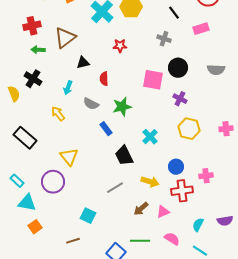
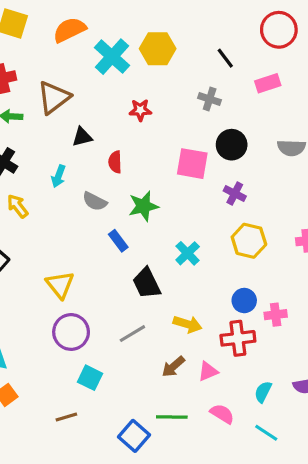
yellow arrow: (58, 114) -> (18, 206), moved
blue circle: (176, 167) -> (244, 301), moved
purple circle: (53, 182) -> (71, 332), moved

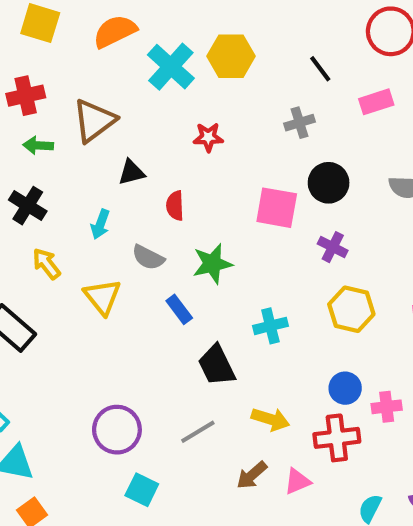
gray cross: (210, 99) -> (299, 123), turned -35
cyan cross: (188, 253) -> (270, 326), turned 30
yellow triangle: (60, 285) -> (102, 297), moved

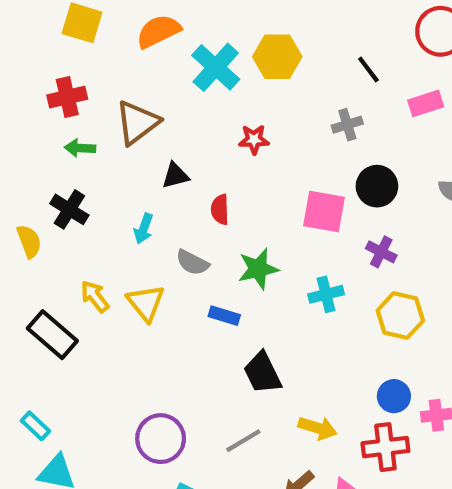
yellow arrow: (46, 264) -> (95, 296), moved
blue rectangle: (179, 309) -> (224, 316), turned -36
cyan cross: (270, 326) -> (326, 294), moved

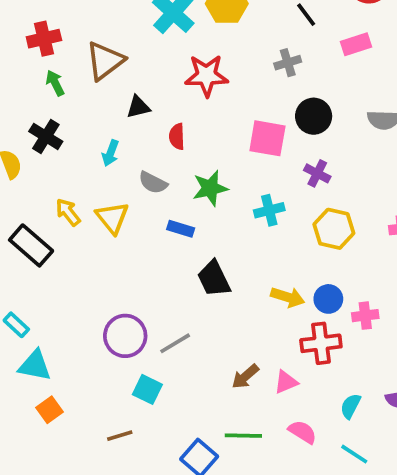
red star: (254, 139) -> (206, 76), size x1.6
green arrow: (80, 148) -> (55, 83), turned 60
yellow arrow: (318, 428) -> (288, 297), moved
gray line: (243, 441) -> (175, 343), moved

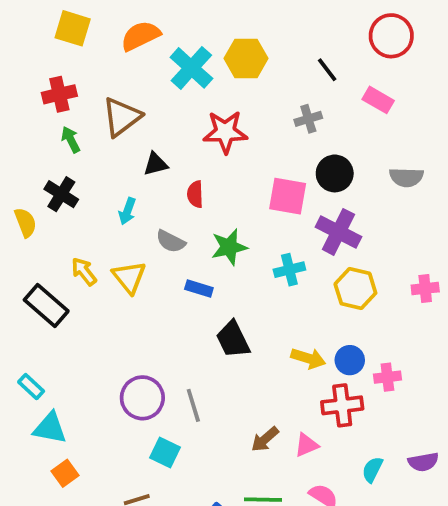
pink rectangle: (356, 44) -> (378, 100), turned 48
purple cross: (317, 173) -> (338, 232), size x1.6
gray line: (175, 343) -> (193, 405), turned -76

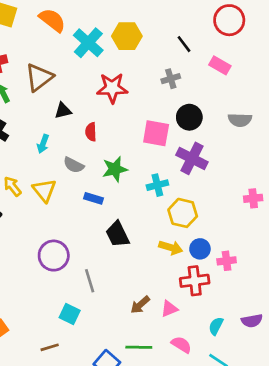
orange semicircle: (140, 36) -> (52, 20), turned 64
yellow hexagon: (355, 288) -> (183, 213), moved
purple circle: (142, 398) -> (54, 256), moved

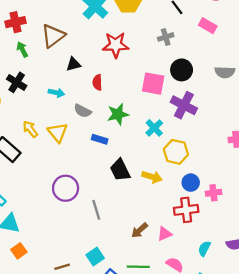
cyan arrow: (43, 144) -> (56, 93), turned -98
cyan cross: (157, 185) -> (154, 128), turned -30
yellow arrow: (171, 248) -> (152, 177), moved
cyan square: (70, 314) -> (95, 257), moved, turned 30

